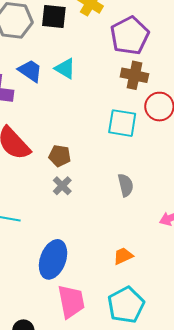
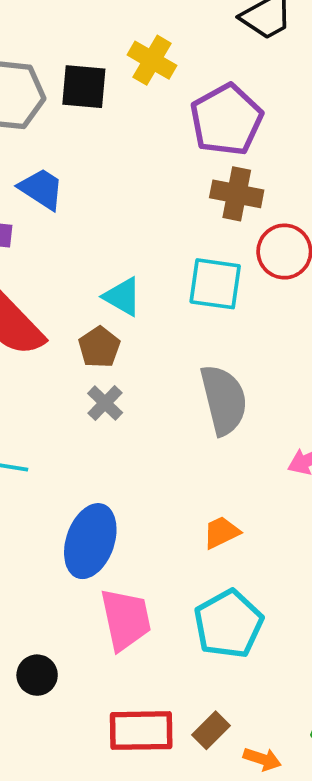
cyan triangle: (65, 69) -> (122, 297), moved
brown pentagon: (60, 156) -> (99, 347), turned 30
gray semicircle: (126, 185) -> (224, 400), size x1.6

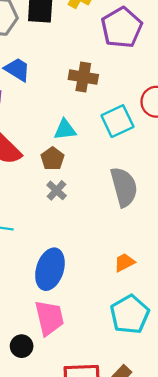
brown cross: (237, 194) -> (83, 77), moved
cyan square: (215, 284) -> (117, 121), turned -32
cyan triangle: (122, 297) -> (65, 130), turned -35
pink trapezoid: (126, 619) -> (49, 318), moved

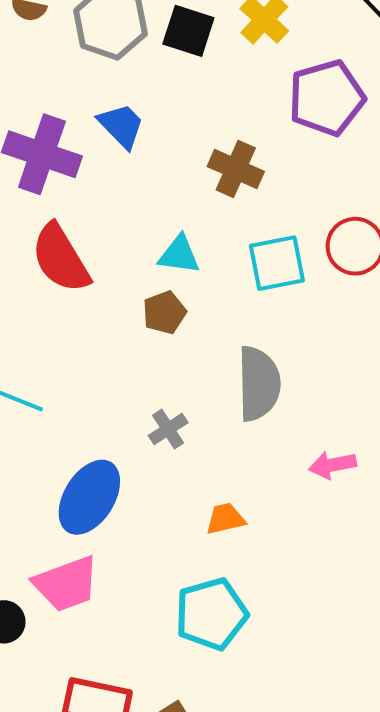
brown pentagon: (52, 159) -> (164, 313), moved
gray cross: (57, 190) -> (168, 429), moved
pink trapezoid: (49, 318) -> (66, 584), turned 69

